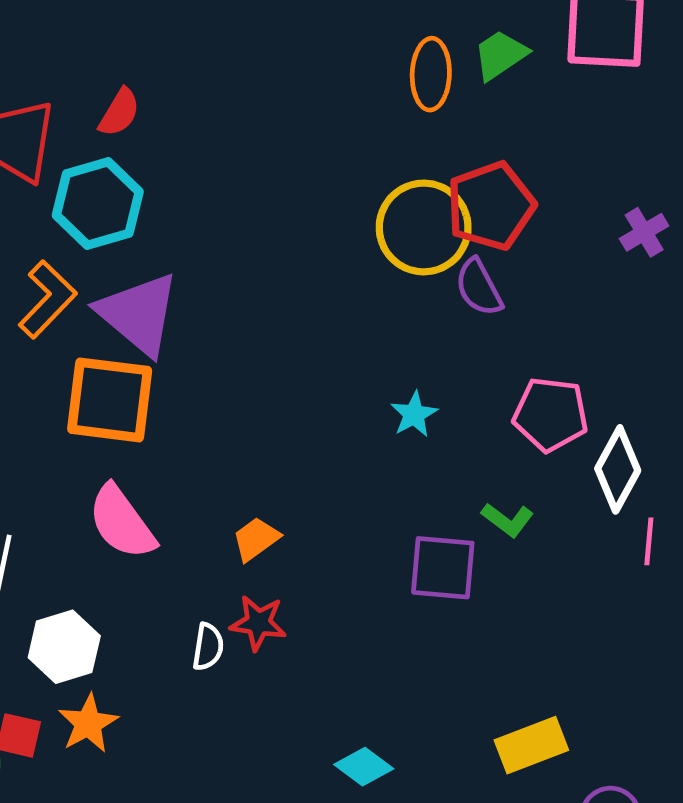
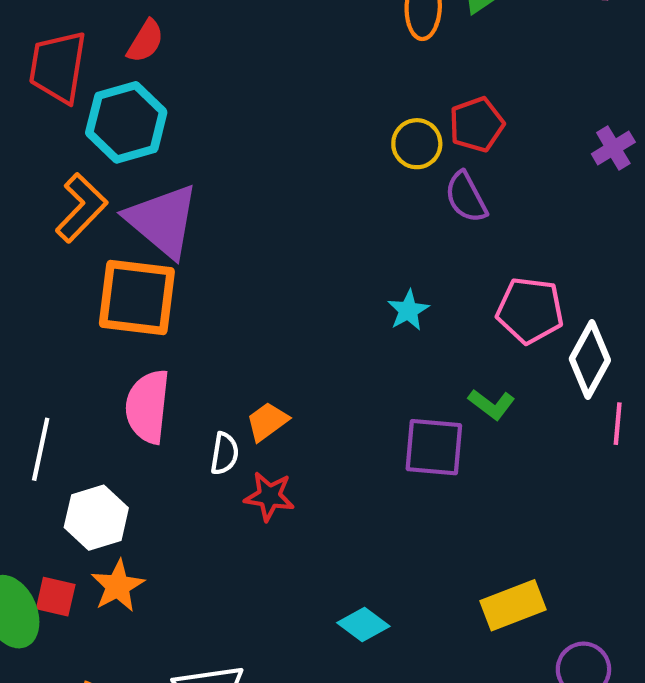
red pentagon: (491, 206) -> (477, 124), size x0.7
yellow circle: (424, 227) -> (417, 144), size x0.6
pink semicircle: (122, 522) -> (148, 407), turned 42
white semicircle: (208, 647) -> (224, 454), moved

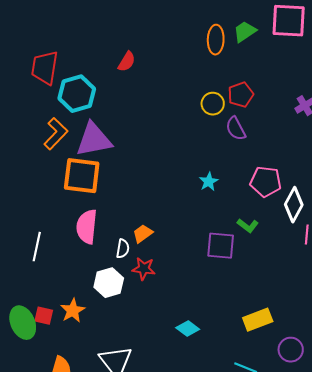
red semicircle: (145, 41) -> (127, 62), moved
purple triangle: (163, 221) -> (94, 140), turned -51
white hexagon: (96, 518) -> (109, 283), moved

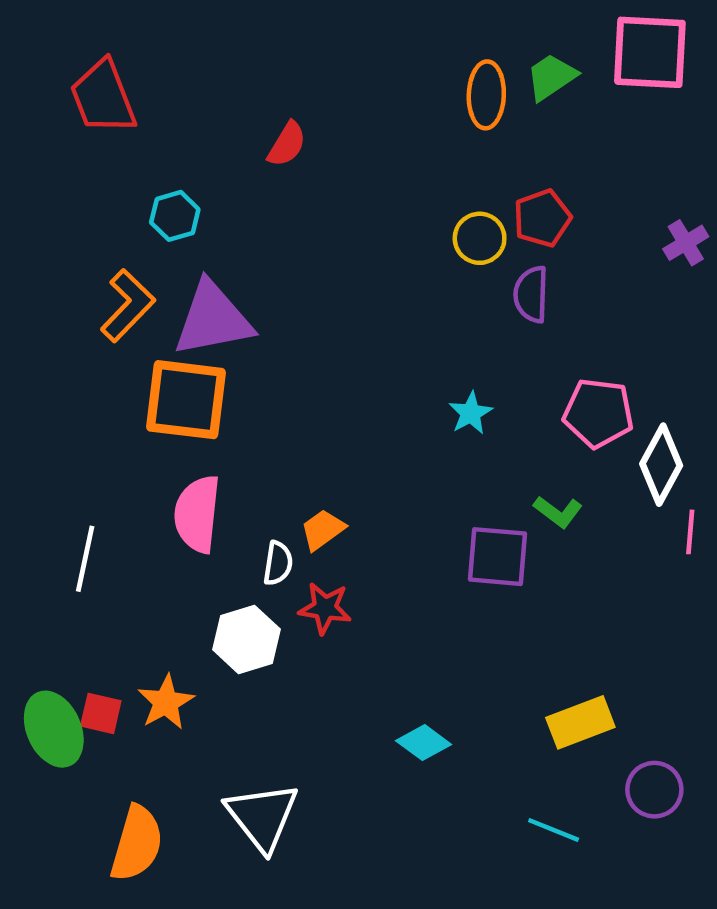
red trapezoid: (45, 68) -> (103, 97), moved, turned -30
cyan hexagon: (77, 94) -> (175, 216), size x0.6
purple semicircle: (236, 129) -> (531, 294), turned 30

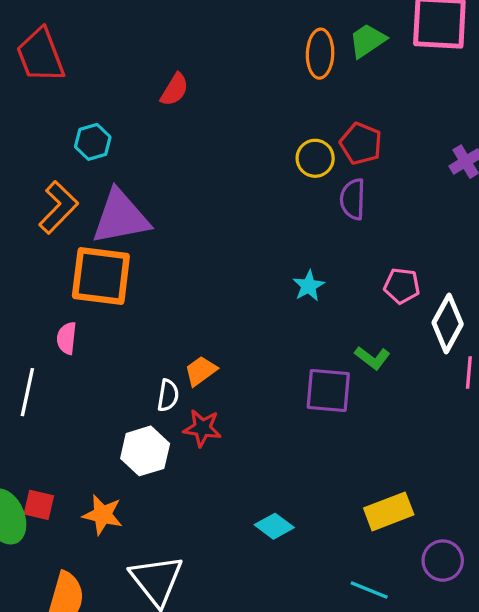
red pentagon: (542, 218) -> (361, 144), turned -30
pink pentagon: (598, 413) -> (402, 286), size x0.7
pink semicircle: (197, 514) -> (67, 338), moved, size x0.6
orange star: (166, 702) -> (103, 515), moved, turned -30

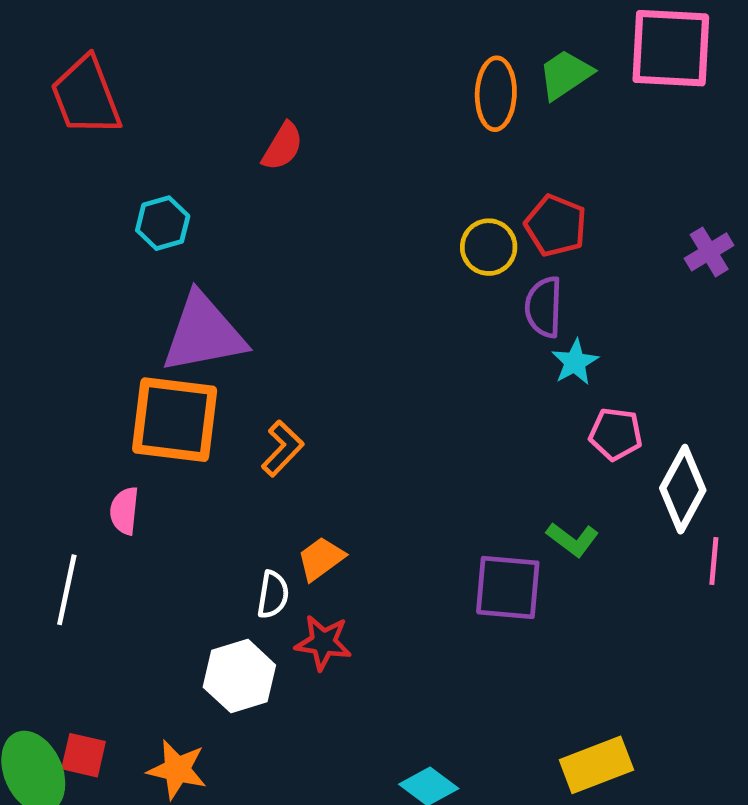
orange L-shape: (58, 207) -> (283, 448), moved, size x0.7
cyan star: (309, 286) -> (575, 362), moved

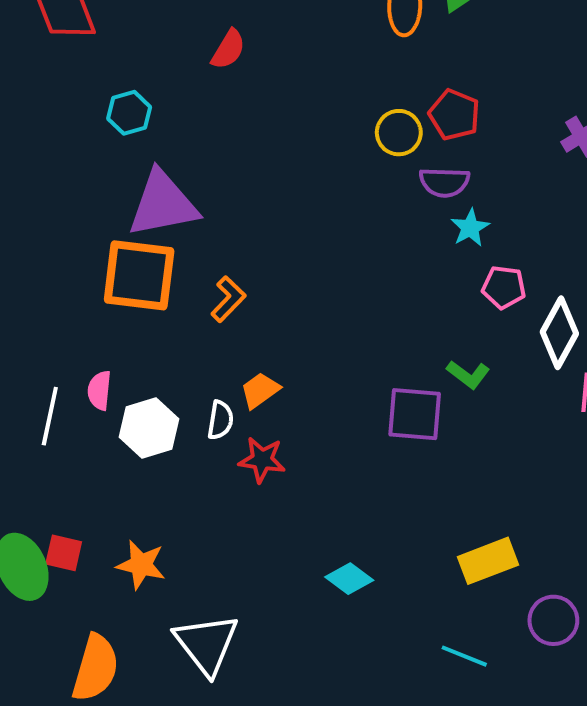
purple semicircle: (544, 307) -> (444, 182), turned -90
pink semicircle: (124, 511) -> (99, 390), moved
white hexagon: (239, 676) -> (149, 428), moved

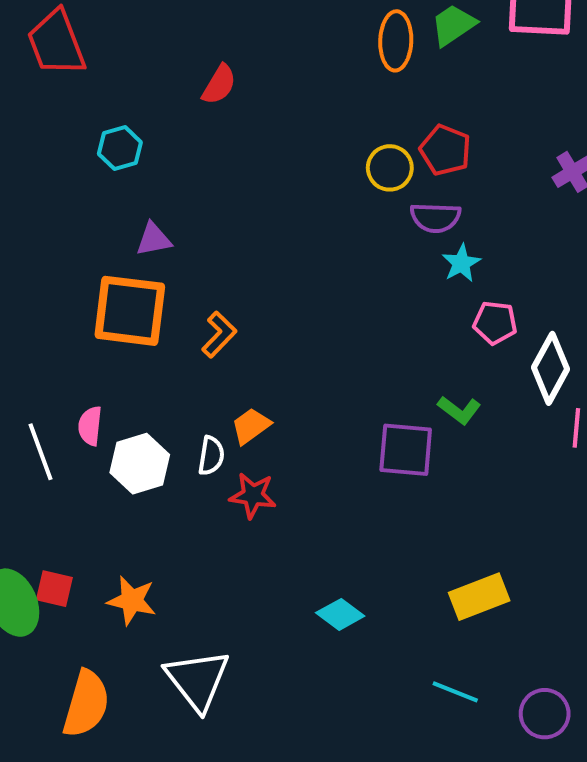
purple triangle: (163, 204) -> (154, 239), size x0.5
white line: (50, 416) -> (41, 452), turned -32
purple circle: (553, 620) -> (545, 714), moved

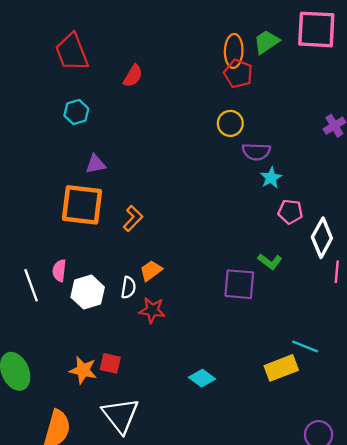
red trapezoid: (56, 43) -> (72, 52), moved
red pentagon: (445, 150) -> (238, 74), moved
red square: (54, 589) -> (110, 363), moved
cyan line: (455, 692) -> (305, 346), moved

